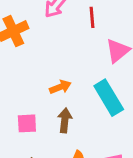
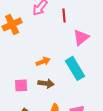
brown arrow: (65, 120) -> (46, 83), turned 91

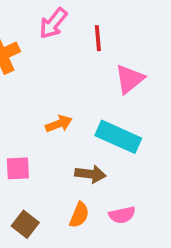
cyan rectangle: (75, 68) -> (118, 137), turned -35
brown arrow: (46, 83) -> (90, 174), moved

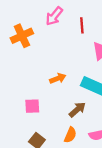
brown arrow: (90, 174) -> (77, 110), turned -48

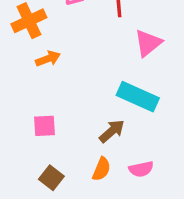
orange arrow: (58, 78) -> (48, 59), moved

